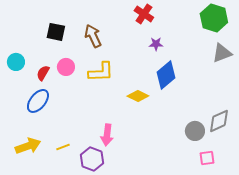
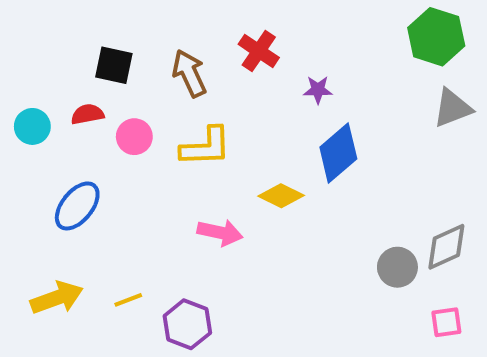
red cross: (144, 14) -> (259, 51), moved
red semicircle: (43, 73) -> (87, 114), moved, turned 49
pink arrow: (107, 135) -> (220, 233), moved, turned -85
pink square: (207, 158) -> (446, 322), moved

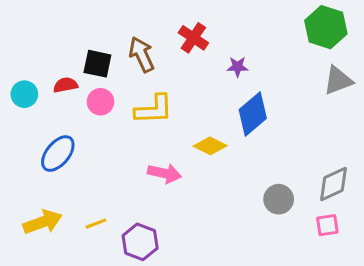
black square: (114, 65) -> (97, 64), moved
gray circle: (397, 267) -> (279, 199), moved
pink square: (446, 322) -> (327, 225), moved

